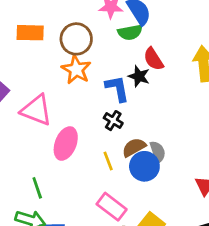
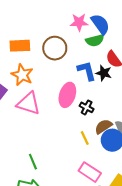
orange star: (76, 69) -> (22, 75), moved
blue L-shape: (117, 88) -> (87, 71), moved
pink ellipse: (66, 144) -> (67, 95), moved

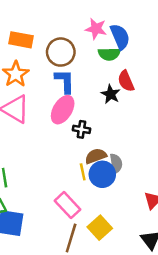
blue L-shape: (87, 71) -> (65, 81), moved
black cross: (87, 107) -> (81, 129), turned -32
yellow line: (85, 138) -> (83, 172), moved

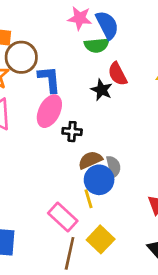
brown circle: (61, 52) -> (21, 57), moved
yellow line: (83, 172) -> (89, 199), moved

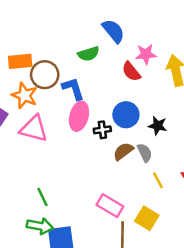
pink star: (80, 18) -> (146, 54), moved
green semicircle: (97, 45) -> (89, 54), moved
black star: (102, 90) -> (158, 126), moved
blue circle: (99, 180) -> (126, 115), moved
yellow line: (89, 199) -> (158, 180), moved

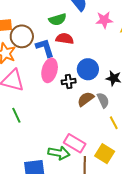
red semicircle: (131, 72) -> (65, 39), moved, turned 138
green line: (43, 197) -> (16, 115), moved
green arrow: (40, 226) -> (59, 153), moved

